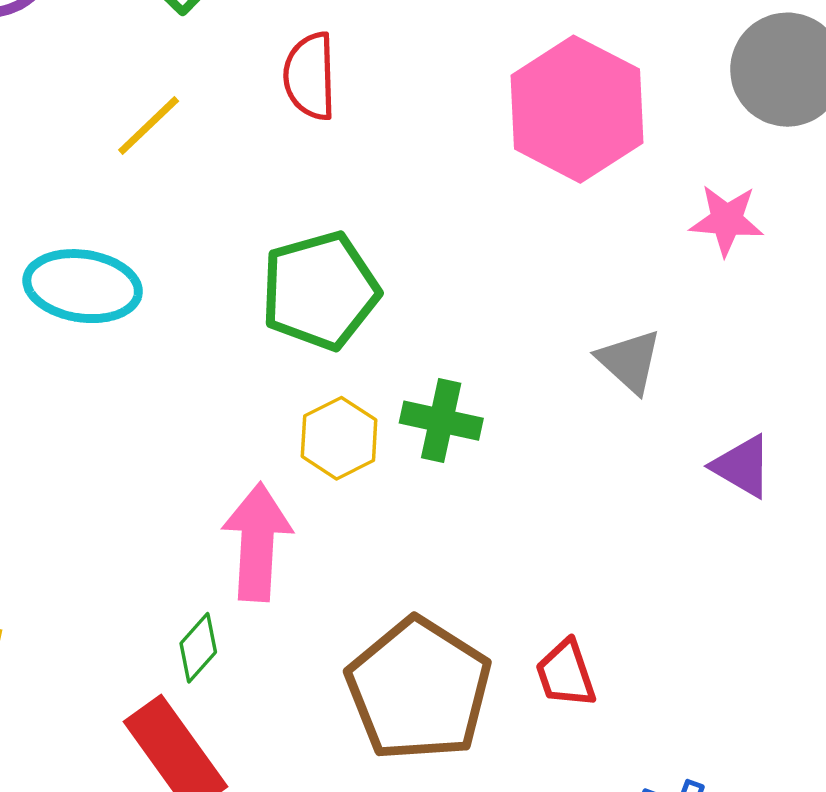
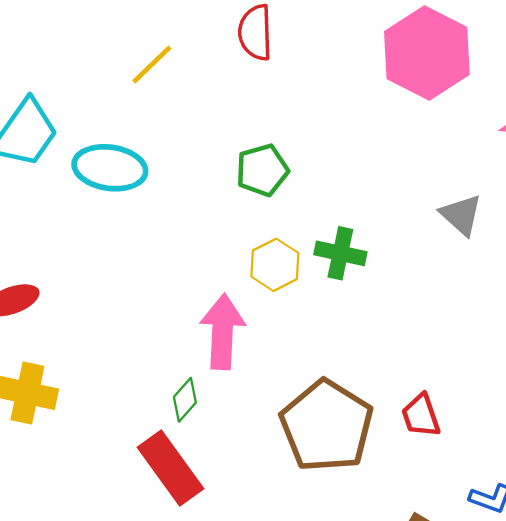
green pentagon: (320, 291) -> (262, 170), size x0.7

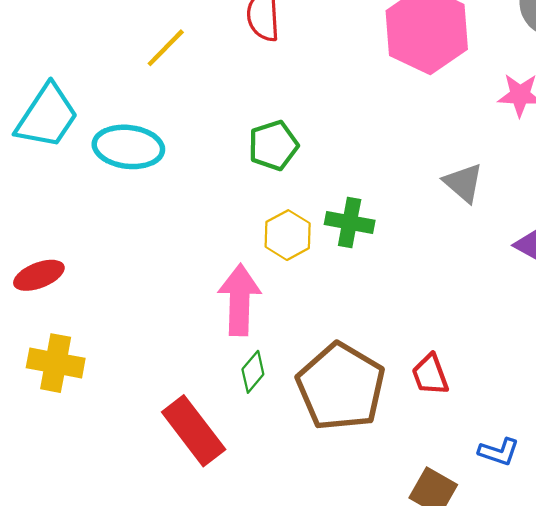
green diamond: (185, 400) -> (253, 372), moved

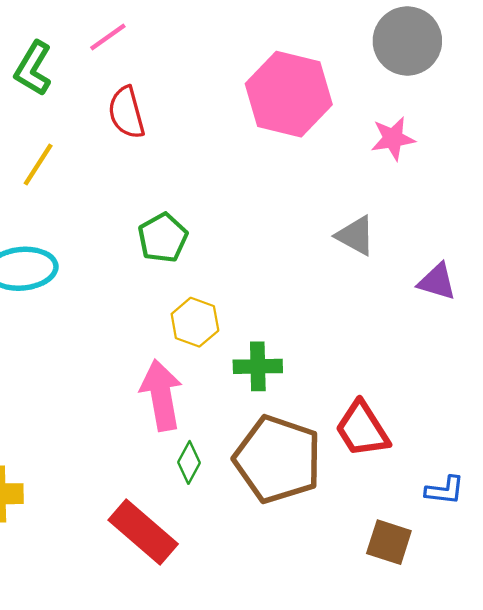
green cross: (350, 222) -> (258, 366), moved
red trapezoid: (430, 375) -> (362, 429), size x1.4

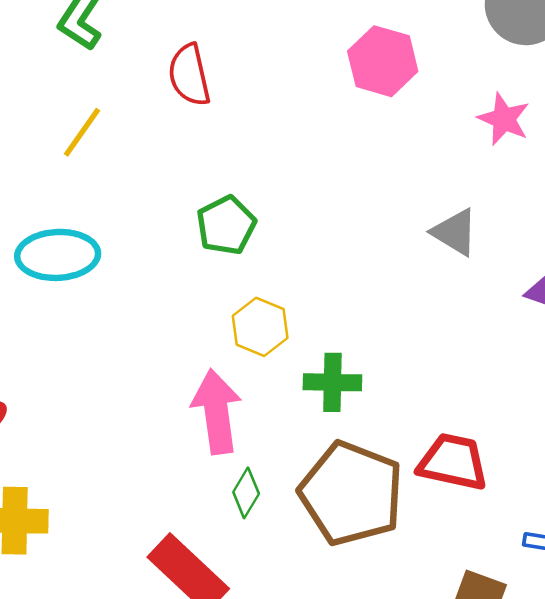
pink hexagon: (289, 94) -> (383, 61), size x0.7
pink star: (393, 139) -> (504, 119), turned 30
red trapezoid: (362, 429) -> (453, 462), turned 132

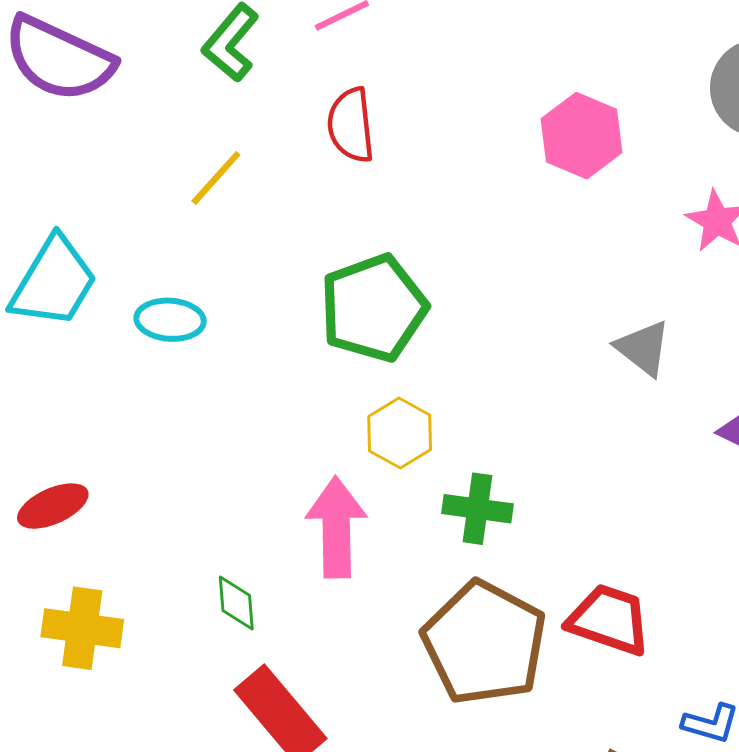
green pentagon: (226, 225) -> (374, 308), size x1.5
cyan ellipse: (58, 255) -> (170, 320), size x0.7
green diamond: (246, 493) -> (236, 603), moved, turned -42

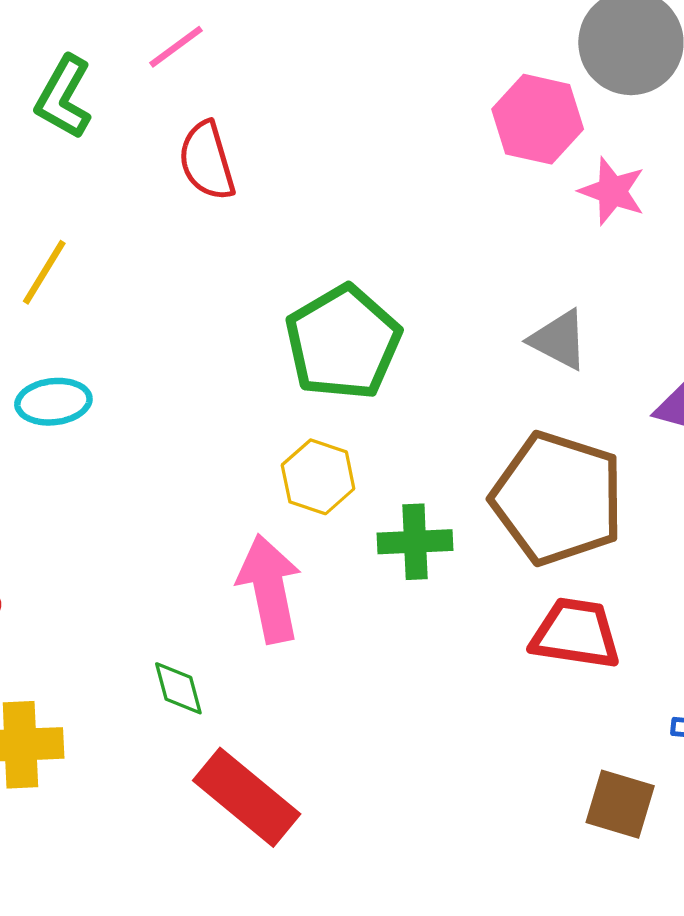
pink hexagon: (582, 136) -> (538, 119), moved
yellow line: (216, 178) -> (44, 272), moved
green pentagon: (374, 308) -> (343, 342), moved
brown pentagon: (484, 643) -> (558, 498), moved

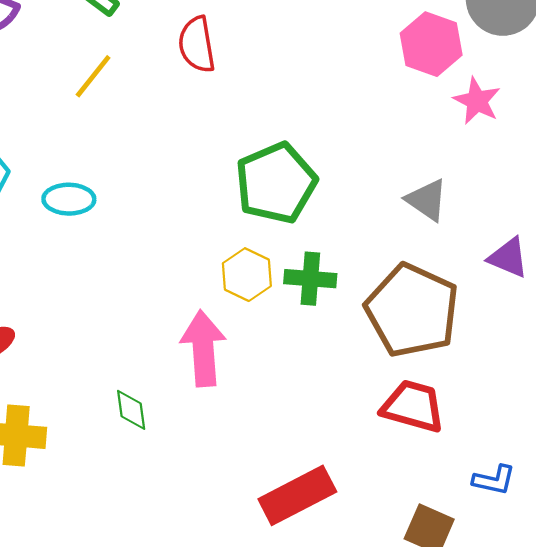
yellow line: (44, 272) -> (93, 76), moved
green cross: (415, 542) -> (310, 279), moved
red rectangle: (247, 797) -> (297, 495), moved, turned -74

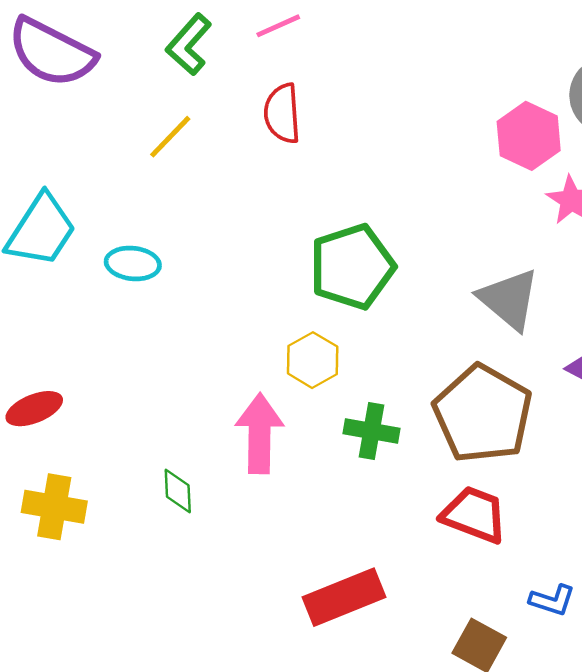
gray triangle: (427, 200) -> (509, 299), size x1.4
green cross: (310, 279) -> (371, 431), moved

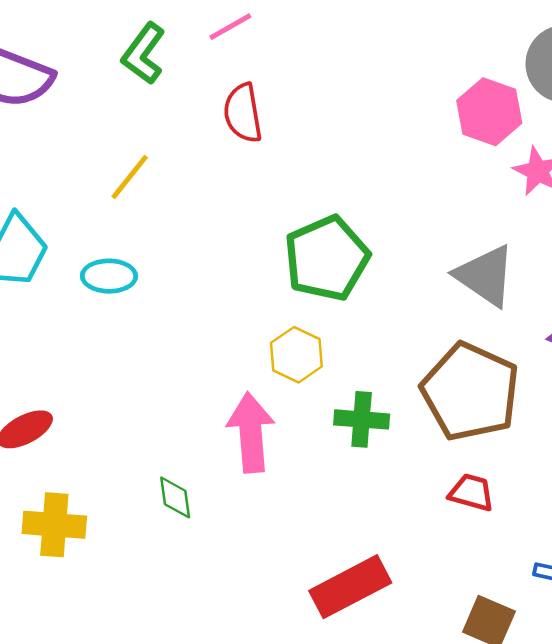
yellow line: (170, 137) -> (130, 177), moved
red trapezoid: (474, 515) -> (471, 492), size x0.7

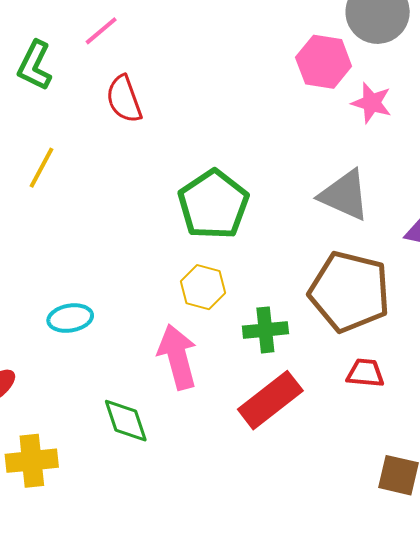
cyan ellipse: (109, 276) -> (70, 318), moved
green diamond: (175, 497) -> (126, 421), size x1.4
red rectangle: (350, 587) -> (270, 400), moved

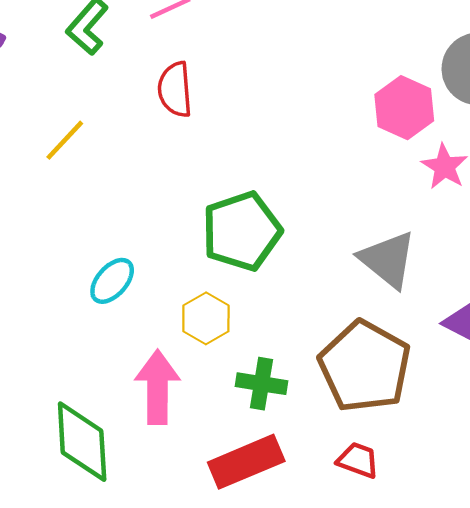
cyan ellipse: (70, 318) -> (112, 281), moved, turned -54
green diamond: (126, 421) -> (82, 442), size x1.4

